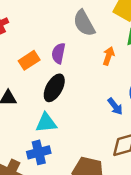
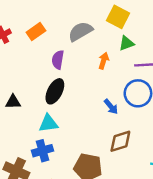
gray semicircle: (84, 23) -> (80, 31), turned 90
orange rectangle: (29, 60) -> (36, 31), moved

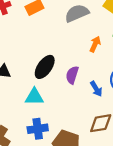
purple semicircle: (58, 60) -> (72, 75), moved
blue cross: (42, 151) -> (38, 129), moved

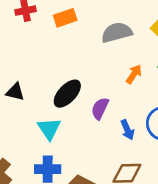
cyan triangle: (34, 97) -> (49, 129), turned 48

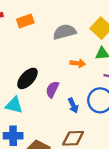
orange arrow: (134, 74) -> (78, 63), turned 64
cyan triangle: (49, 129) -> (14, 105), turned -42

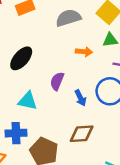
black ellipse: (27, 78) -> (21, 58), moved
cyan triangle: (14, 105) -> (28, 101), moved

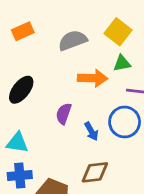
orange arrow: (84, 52) -> (93, 78), size x1.5
cyan triangle: (28, 101) -> (17, 143), moved

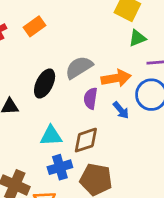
gray semicircle: (73, 40) -> (79, 67), moved
orange arrow: (93, 78) -> (116, 78), moved
brown diamond: (95, 172) -> (86, 140), moved

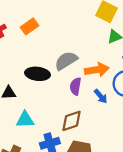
black ellipse: (45, 84) -> (38, 74), turned 70
cyan triangle: (51, 136) -> (25, 120), moved

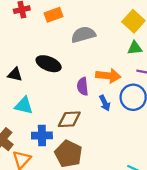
gray semicircle: (66, 61) -> (83, 35), moved
purple semicircle: (76, 86) -> (83, 86), turned -30

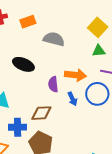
gray semicircle: (83, 35) -> (54, 39), turned 30

